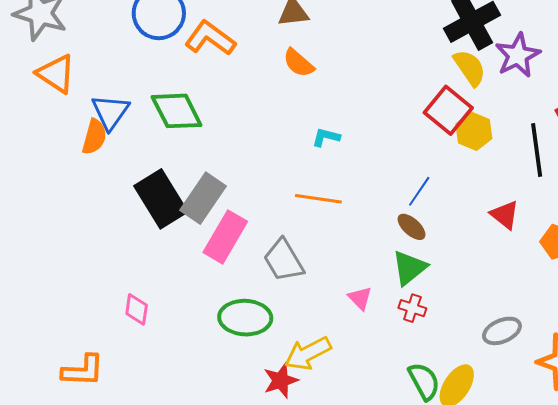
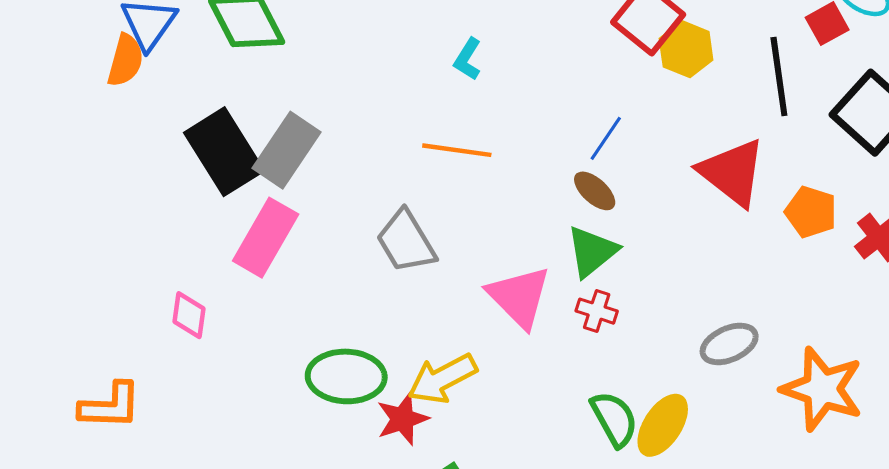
cyan L-shape: (326, 137) -> (468, 59), turned -72
red triangle: (505, 215) -> (732, 172), size x1.6
pink rectangle: (225, 237) -> (266, 238), moved
pink triangle: (360, 298) -> (519, 297), size x1.8
green ellipse: (245, 318) -> (346, 376), moved

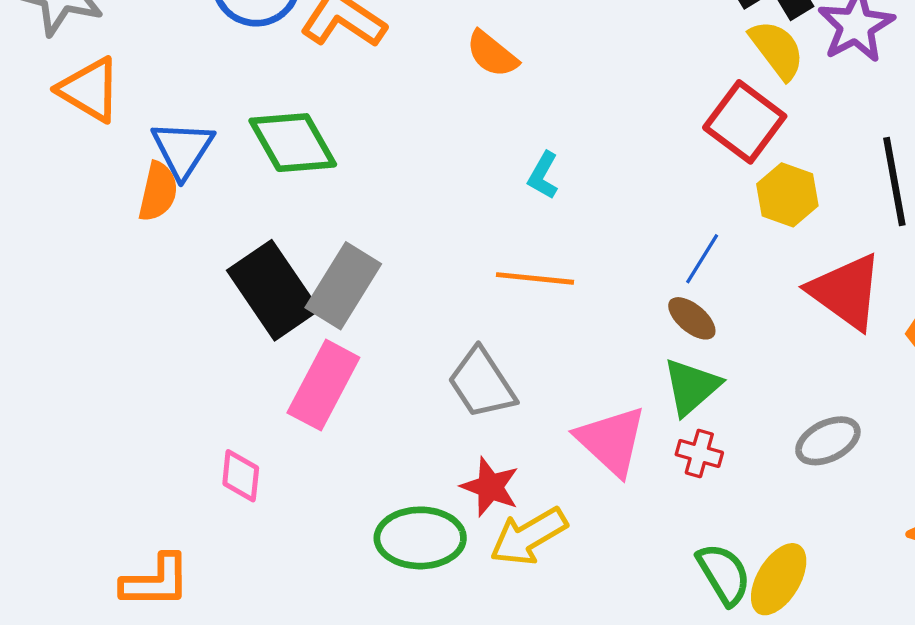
yellow hexagon: (686, 49) -> (787, 195), moved
gray ellipse: (729, 344) -> (828, 441), moved
red star: (402, 419) -> (490, 487), moved, turned -30

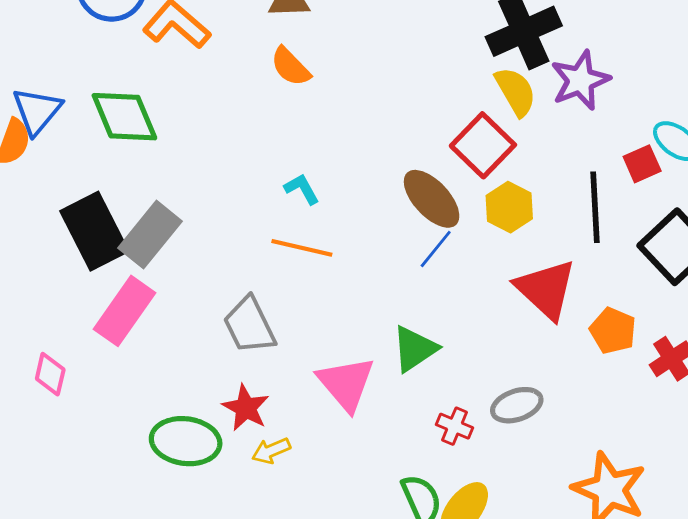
cyan L-shape: (543, 175) -> (302, 189), moved, turned 114
brown ellipse: (692, 318) -> (432, 199), moved, size x1.6
red cross: (699, 453) -> (455, 426), moved
yellow arrow: (529, 536) -> (271, 451), size x0.6

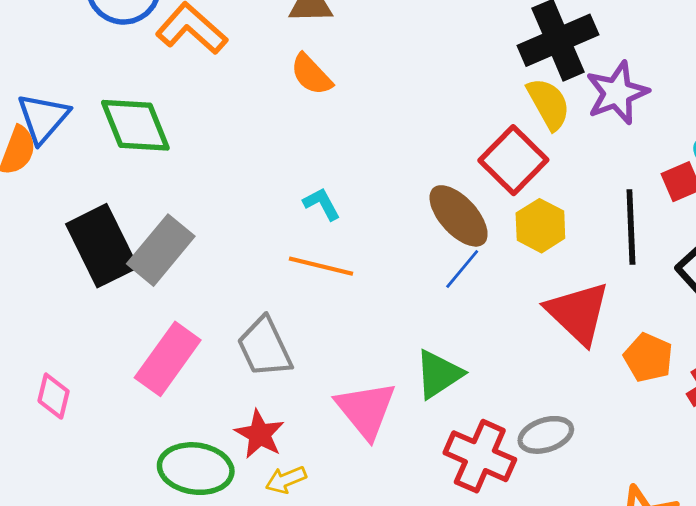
pink rectangle: (124, 311) -> (168, 359), moved
red cross: (455, 426) -> (480, 456), size x1.8

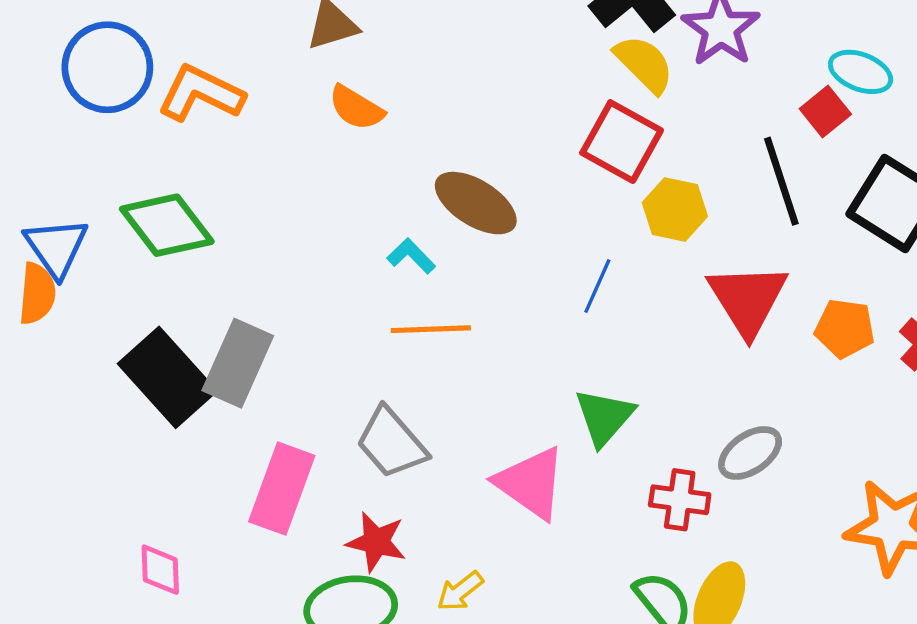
brown ellipse: (459, 216) -> (476, 203), moved
red triangle: (578, 313) -> (748, 299), turned 30
red star: (260, 434) -> (376, 542), moved
red cross: (480, 456) -> (680, 500), size x0.7

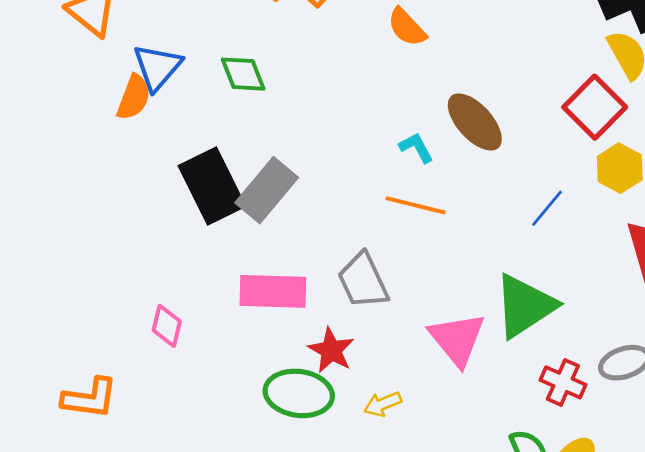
green diamond: (167, 225) -> (243, 74), size x0.7
green triangle: (604, 417) -> (525, 306), size x1.4
pink rectangle: (282, 489) -> (273, 291), turned 56

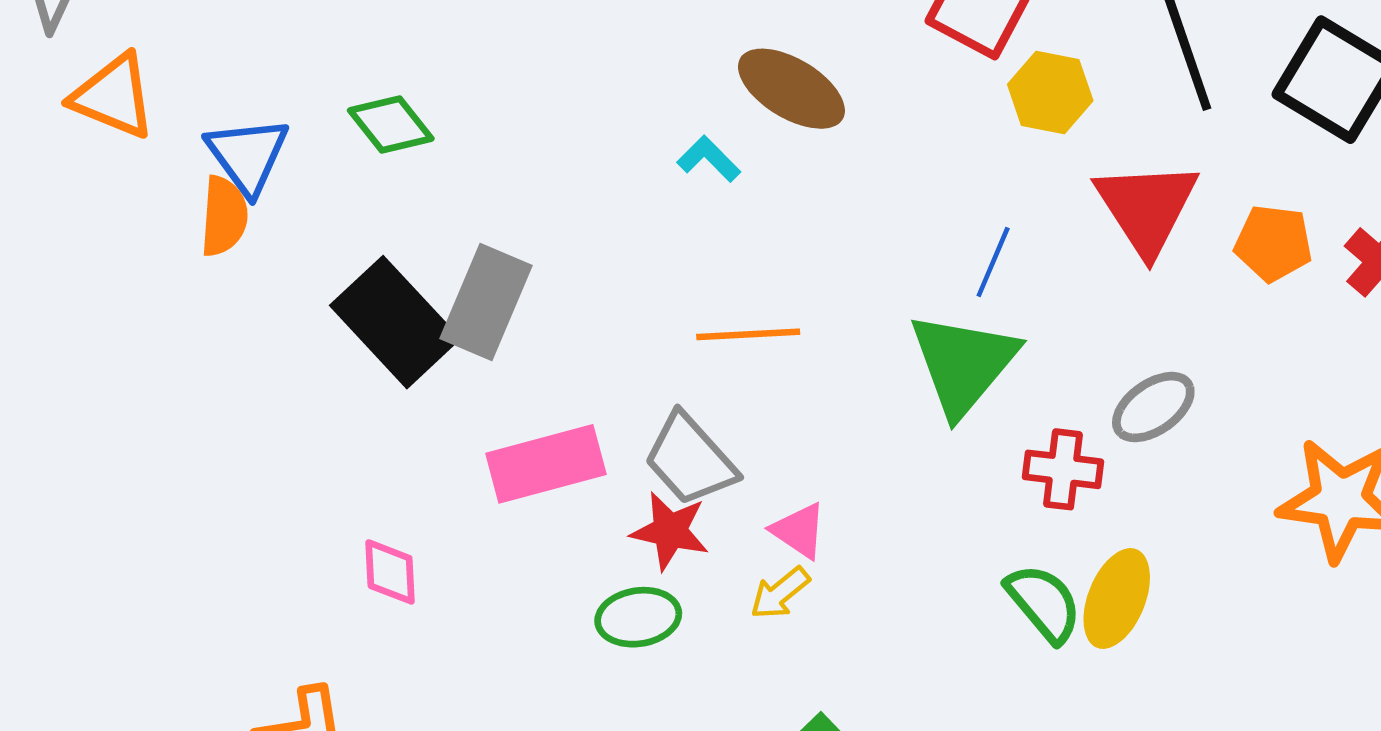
orange line: (416, 205) -> (748, 334), moved
blue line: (547, 208) -> (993, 262), moved
gray trapezoid: (363, 281) -> (690, 459), moved
pink triangle: (457, 339) -> (799, 531), moved, size x0.6
green ellipse: (299, 393) -> (638, 617), size x0.7

